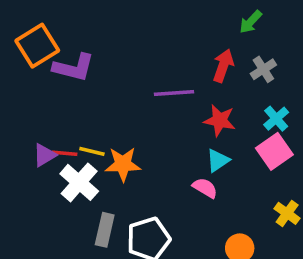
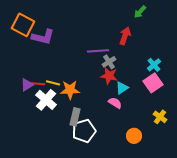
orange square: (37, 46) -> (23, 25), turned -30
gray cross: (263, 69) -> (109, 62), moved
red star: (220, 120) -> (109, 76), moved
gray rectangle: (105, 230) -> (75, 117), moved

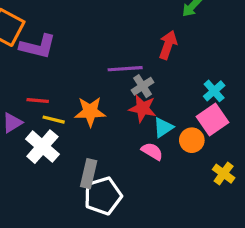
red line: (38, 84) -> (38, 100), moved
orange star: (70, 90) -> (90, 112), moved
orange circle: (134, 136) -> (192, 140), moved

